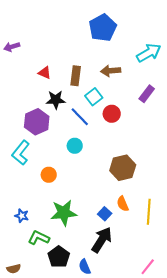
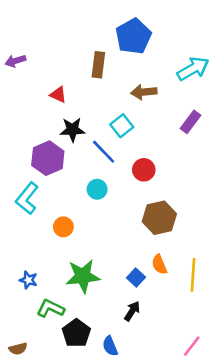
brown rectangle: (76, 76) -> (98, 65), moved
red circle: (112, 114) -> (144, 170), moved
black arrow: (102, 240) -> (132, 311), size x0.6

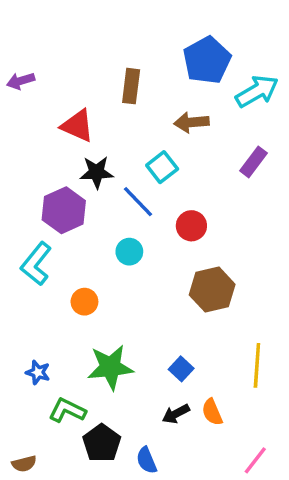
blue pentagon: (133, 36) -> (207, 60), moved
red triangle: (58, 95) -> (78, 126), size x1.5
orange semicircle: (159, 264) -> (212, 412), moved
black arrow: (132, 311) -> (176, 414), turned -150

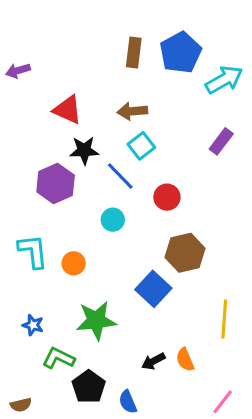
brown rectangle: (131, 86) -> (134, 53), moved
brown arrow: (191, 122) -> (132, 111), moved
cyan L-shape: (36, 264) -> (33, 251), moved, turned 135
blue square: (181, 369) -> (153, 289), moved, size x1.6

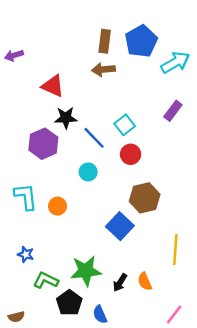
brown arrow: (132, 111) -> (103, 69), moved
cyan square: (141, 146) -> (125, 125), moved
green star: (96, 321) -> (86, 271), moved
black arrow: (153, 361) -> (120, 283), turned -30

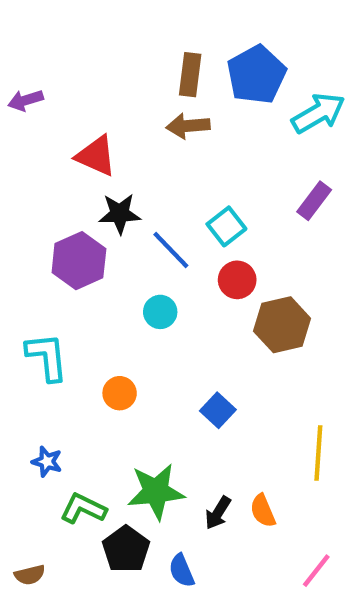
brown hexagon: (145, 198) -> (282, 325), moved
orange circle: (58, 206) -> (120, 393), moved
blue square: (120, 226) -> (218, 410), size x0.7

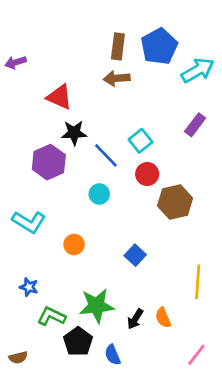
cyan L-shape: (47, 357) -> (29, 222), turned 128

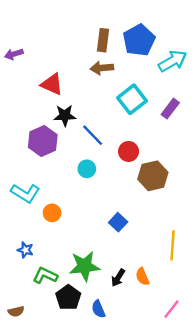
cyan square: (141, 141) -> (132, 99), moved, size x1.4
orange circle: (74, 244) -> (52, 213), moved

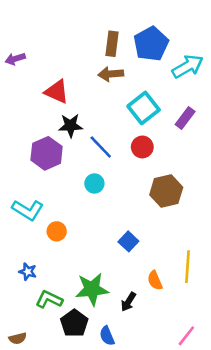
red circle: (129, 151) -> (142, 147), moved
orange semicircle: (142, 277) -> (155, 280), moved

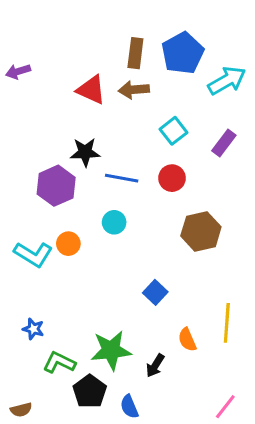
red triangle: (57, 92) -> (91, 90), moved
cyan square: (144, 108) -> (174, 131), size x0.7
blue line: (101, 147) -> (122, 178), turned -36
orange circle: (57, 231) -> (68, 244), moved

